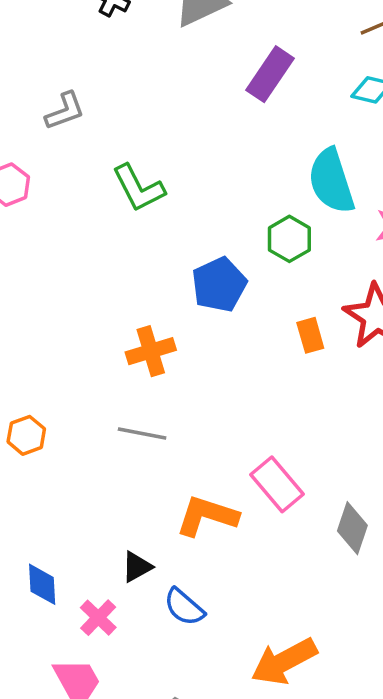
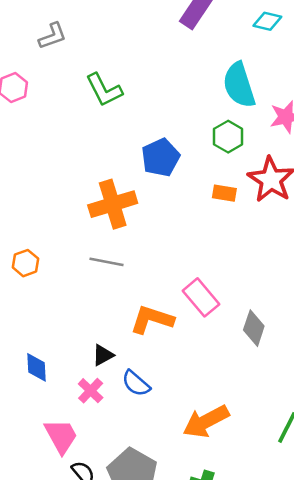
green hexagon: (289, 239) -> (228, 137), moved
orange rectangle: (310, 335) -> (224, 193), turned -65
orange cross: (151, 351) -> (113, 204), size x1.4
pink cross: (98, 618) -> (91, 391), moved

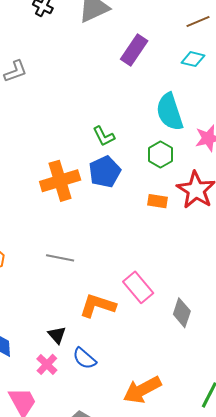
green L-shape: (104, 90) -> (104, 136), moved, size x0.7
orange cross: (113, 204) -> (60, 181), moved
black triangle: (103, 355) -> (57, 335), turned -42

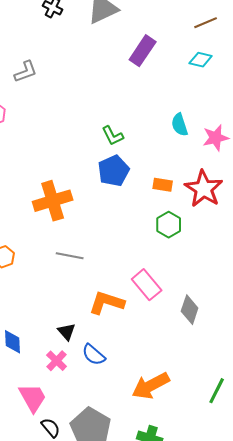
cyan semicircle: (170, 112) -> (180, 125), moved, size x0.6
green hexagon: (160, 154) -> (169, 225), moved
orange cross: (60, 181) -> (53, 201), moved
orange rectangle: (157, 201) -> (163, 185), moved

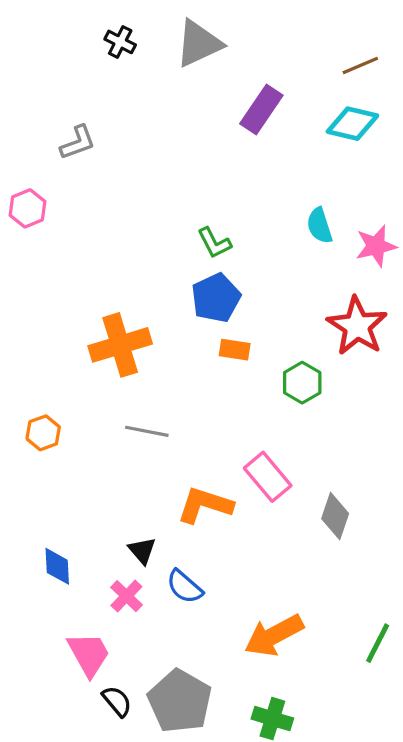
cyan diamond: (201, 60) -> (352, 124), size x1.4
orange rectangle: (163, 185) -> (235, 350), moved

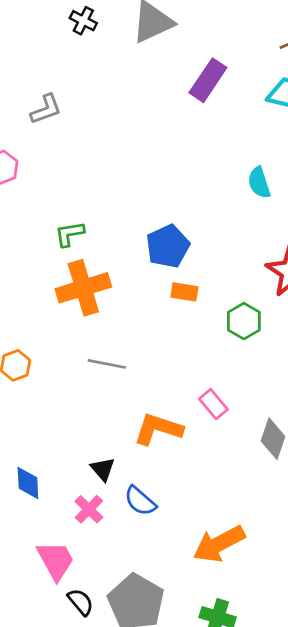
green L-shape: (214, 243) -> (70, 234), moved, turned 108
pink rectangle: (268, 477) -> (213, 404), size x0.7

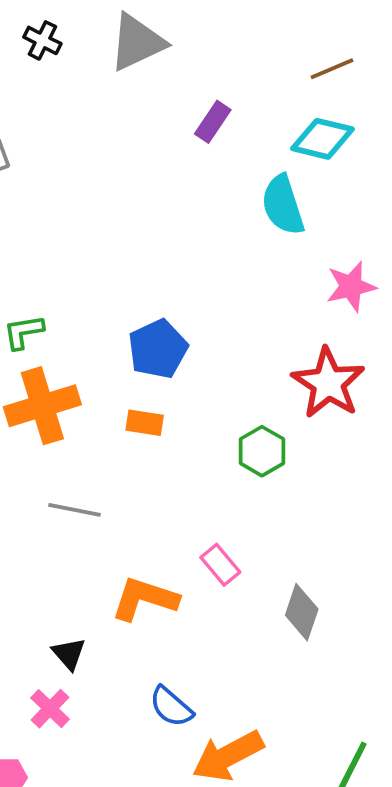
purple rectangle: (208, 80) -> (213, 122), size x0.7
cyan semicircle: (259, 183) -> (283, 205), moved, size x1.4
orange rectangle: (184, 292) -> (145, 423), moved
blue semicircle: (140, 501) -> (171, 707), moved

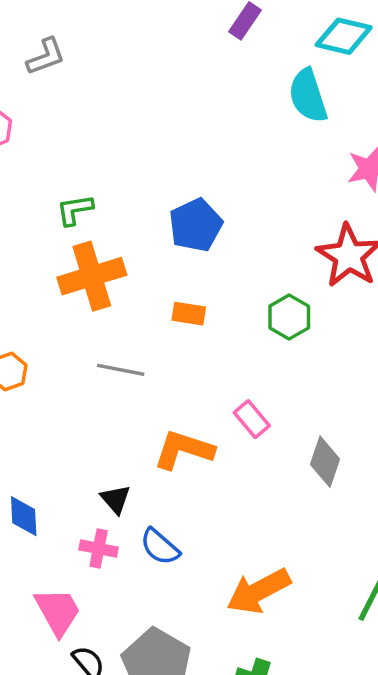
orange rectangle: (145, 423) -> (189, 314), moved
blue semicircle: (171, 707) -> (160, 547), moved
pink cross: (50, 709) -> (99, 549), turned -33

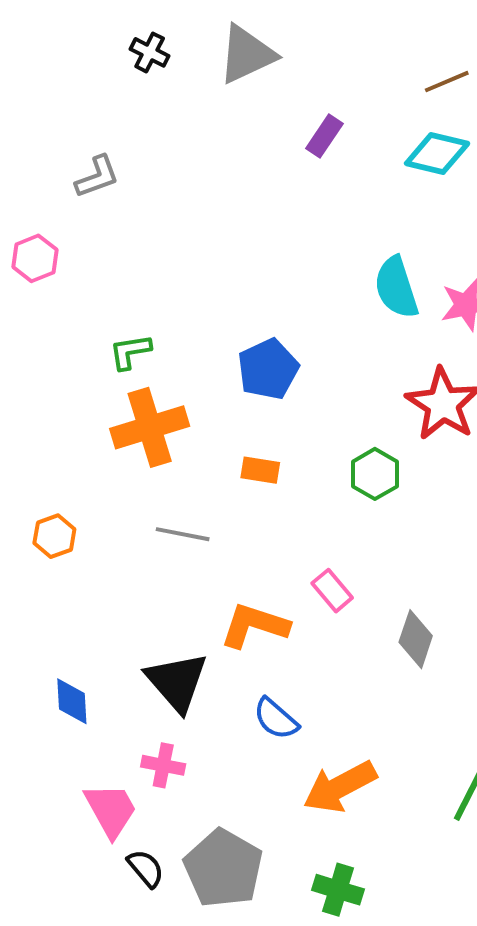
cyan semicircle: (308, 96) -> (396, 287), moved
black triangle: (116, 499) -> (177, 682), size x1.8
blue semicircle: (160, 547) -> (276, 719), moved
pink cross: (99, 549) -> (163, 765), moved

